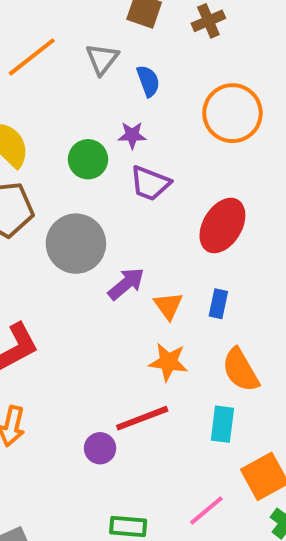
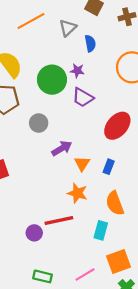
green circle: (88, 159) -> (52, 80), size x1.4
gray circle: (76, 244) -> (39, 123), size x0.6

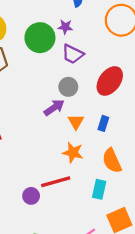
gray circle: (39, 123) -> (68, 87), moved

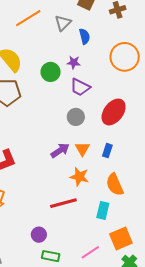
green circle: (40, 38) -> (51, 72), size x0.7
purple arrow: (54, 108) -> (60, 150), moved
purple circle: (31, 196) -> (39, 235), moved

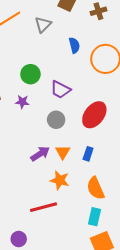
blue semicircle: (85, 36) -> (74, 45), moved
purple star: (74, 62) -> (22, 102), moved
cyan rectangle: (103, 210) -> (94, 217), moved

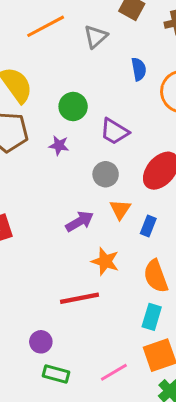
orange triangle: (63, 152) -> (120, 209), moved

